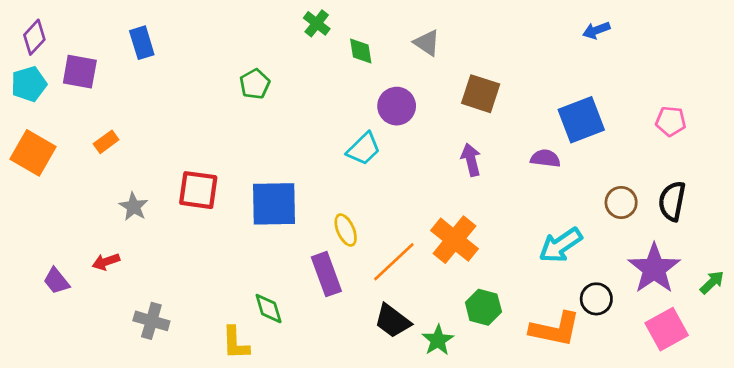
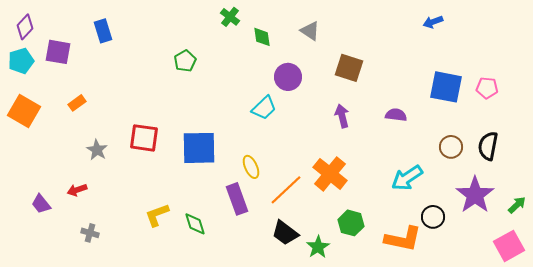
blue square: (581, 120) -> (446, 87), moved, turned 32
gray cross: (151, 321) -> (90, 233), moved, size x0.7
pink square: (667, 329) -> (509, 246), moved
yellow L-shape: (235, 343) -> (157, 215), moved, turned 72

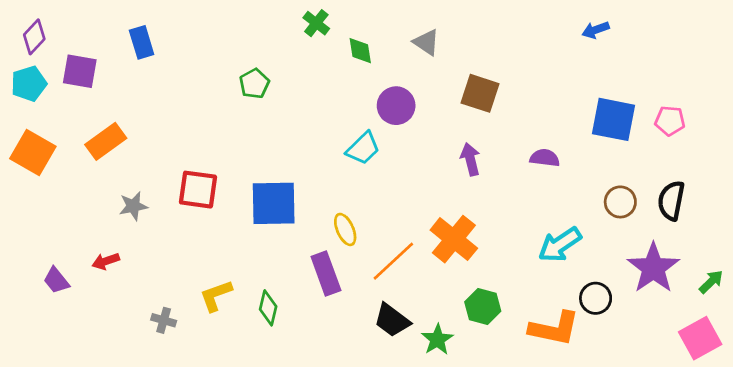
orange rectangle: (77, 103) -> (106, 141), size x1.6
gray star: (97, 150) -> (133, 206), turned 30
green diamond: (195, 224) -> (268, 308), turned 30
gray cross: (90, 233) -> (164, 320), moved

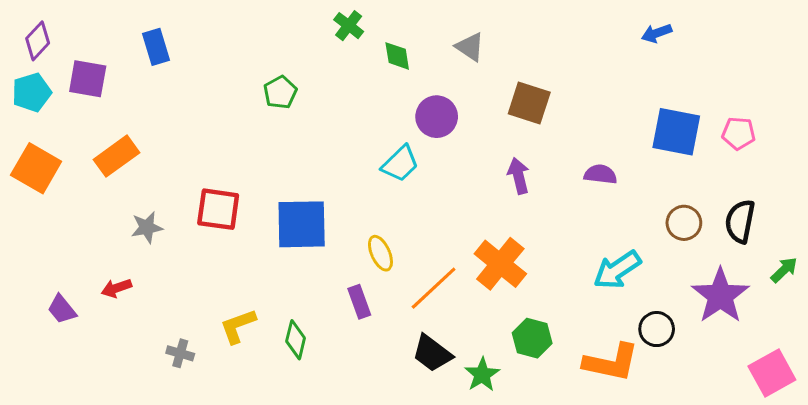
purple rectangle: (326, 273) -> (359, 302), size x0.7
green arrow: (711, 282) -> (784, 270), moved

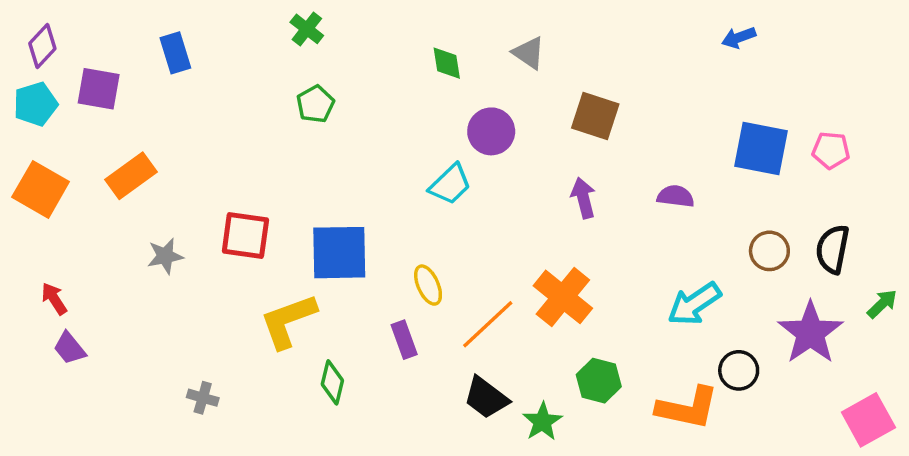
green cross: (349, 26) -> (307, 29), moved
red arrow: (117, 288) -> (54, 299), moved, turned 76
yellow L-shape: (238, 326) -> (288, 321), moved, size x1.4

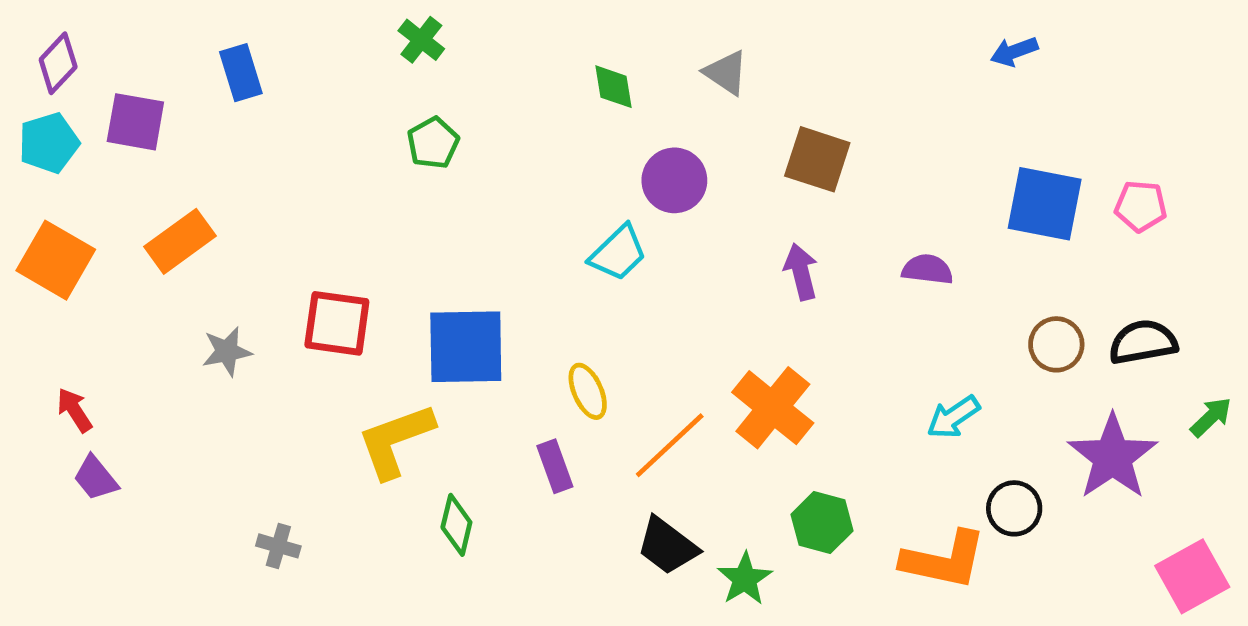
black semicircle: (833, 249) -> (1143, 342), turned 69
cyan arrow: (694, 304) -> (953, 417), size x0.7

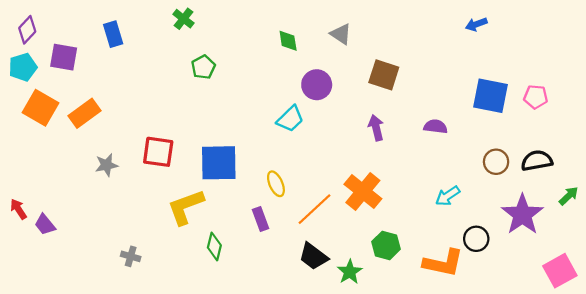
green cross: (421, 40) -> (184, 19), moved
orange square: (56, 260) -> (40, 108), moved
red arrow: (74, 410) -> (18, 209), moved

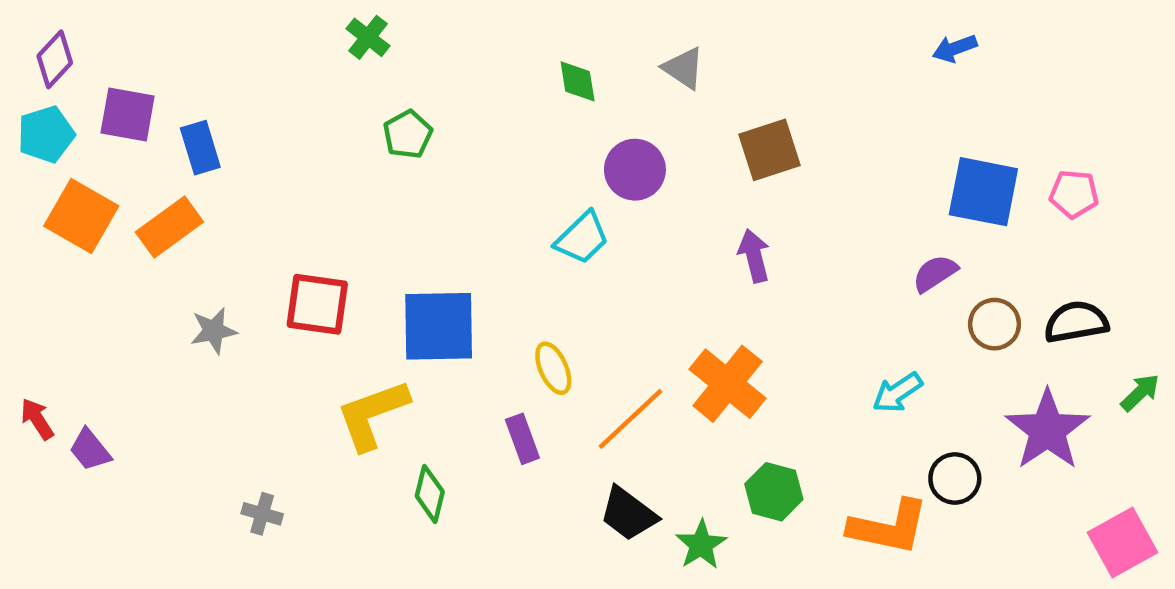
blue rectangle: (113, 34) -> (200, 148), moved
brown square: (384, 75) -> (769, 150), turned -36
purple semicircle: (436, 127) -> (935, 273), moved, turned -40

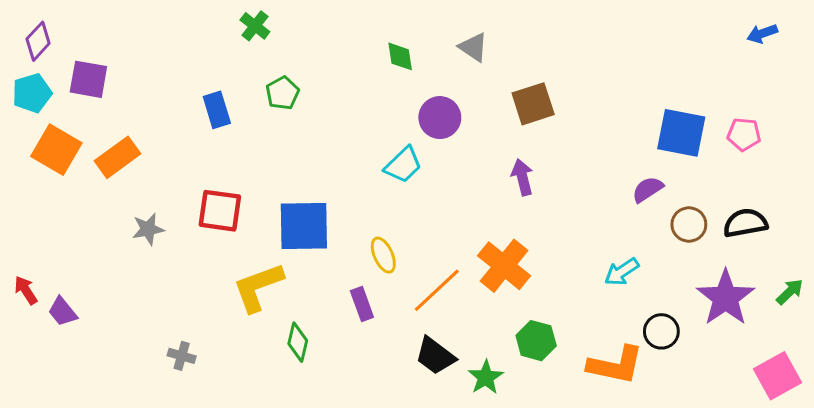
blue arrow: (955, 48) -> (762, 34), moved
blue rectangle: (200, 148) -> (217, 110), moved
green arrow: (1140, 392) -> (790, 292), moved

